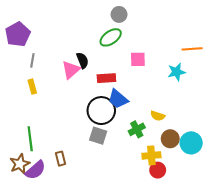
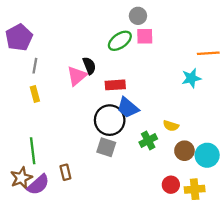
gray circle: (119, 14) -> (138, 16), moved
pink square: (138, 59) -> (145, 36), moved
yellow cross: (151, 155) -> (195, 189), moved

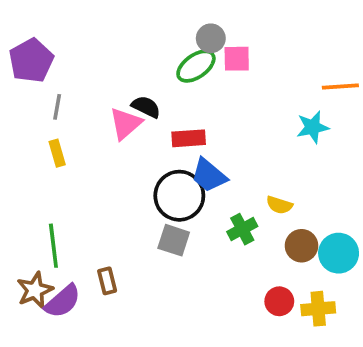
gray circle: (138, 16) -> (211, 38), moved
black semicircle: (89, 66) -> (146, 107), turned -42

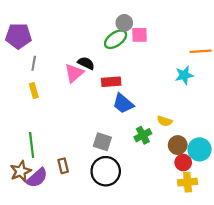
purple pentagon: (31, 61) -> (18, 36), turned 30
black circle: (179, 196) -> (106, 171), moved
red circle: (279, 301) -> (183, 163), moved

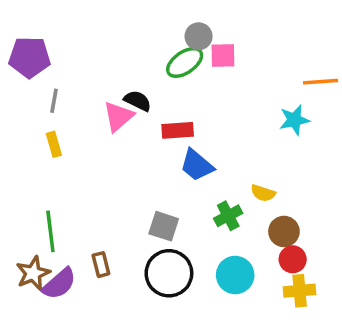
cyan circle: (200, 149) -> (235, 275), moved

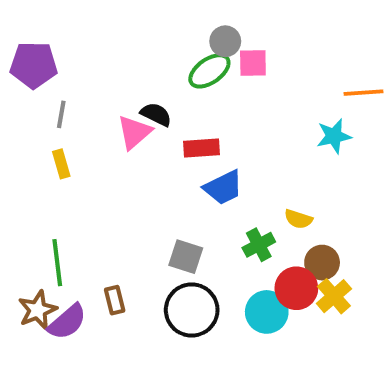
blue trapezoid: (197, 165) -> (223, 187), turned -66
red circle: (293, 259) -> (296, 288), moved, size x1.4
yellow cross: (300, 291) -> (334, 296), moved, turned -36

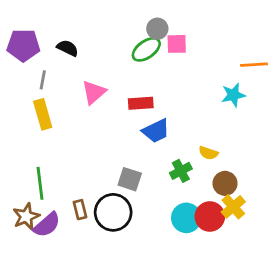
black semicircle: (156, 114) -> (68, 48), moved
yellow rectangle: (61, 164) -> (43, 114), size x1.5
red circle: (296, 288) -> (210, 216), moved
black circle: (192, 310) -> (113, 212), moved

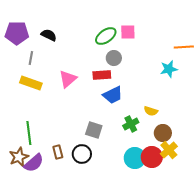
gray circle: (157, 29) -> (114, 58), moved
pink triangle: (94, 92) -> (68, 79), moved
yellow rectangle: (43, 114) -> (31, 83), turned -55
black circle: (113, 212) -> (82, 154), size x0.7

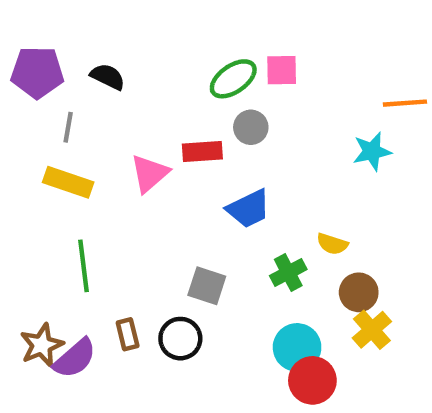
red rectangle: (102, 75) -> (202, 151), moved
green line: (29, 133) -> (84, 266), moved
red circle: (152, 157) -> (312, 380), moved

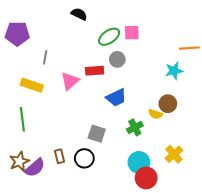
black semicircle: (108, 77) -> (79, 14), moved
gray line: (68, 127) -> (45, 57), moved
green line: (84, 266) -> (22, 119), moved
brown circle: (359, 292) -> (168, 104), moved

